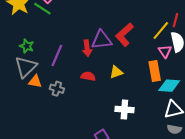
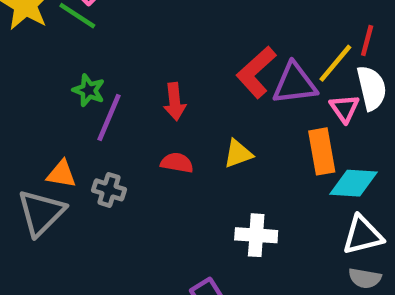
purple triangle: (102, 40) -> (295, 84), moved
green star: (27, 46) -> (89, 90), moved
gray triangle: (26, 67) -> (41, 213), moved

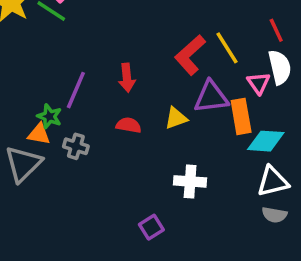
red line: (367, 41) -> (276, 30), turned -40
yellow line: (335, 63) -> (227, 48), moved, turned -72
purple triangle: (295, 84) -> (211, 97), moved
green star: (89, 90) -> (50, 116), moved

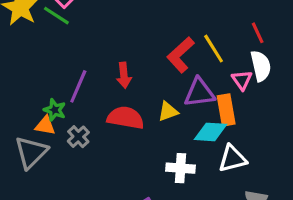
red semicircle: (129, 125) -> (125, 118), size x1.6
cyan diamond: (266, 141) -> (210, 132), moved
gray cross: (76, 146) -> (78, 137), turned 30
white triangle: (273, 181) -> (232, 159), moved

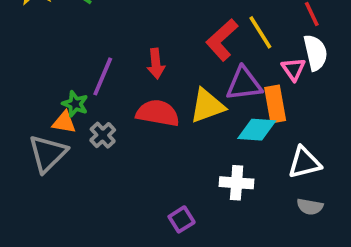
yellow triangle: (168, 111) -> (207, 106), size x1.5
white triangle: (232, 159) -> (304, 163), moved
white cross: (181, 168) -> (237, 183), moved

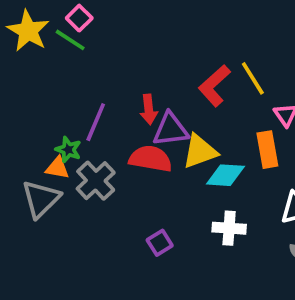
purple triangle: (244, 84) -> (171, 130), moved
cyan diamond: (257, 130) -> (225, 175), moved
gray cross: (103, 135) -> (96, 181), size x1.5
purple square: (182, 219) -> (160, 243), moved

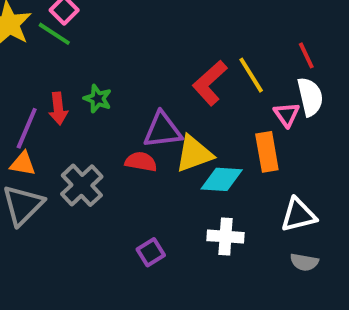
red arrow: (149, 109) -> (58, 109), moved
purple line: (96, 122) -> (27, 128), moved
green star: (68, 150) -> (98, 99), moved
red semicircle: (150, 159) -> (141, 162), size x0.7
orange triangle: (57, 168) -> (23, 164), moved

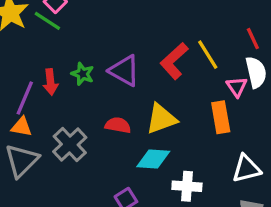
purple triangle: (163, 130) -> (124, 71), moved, turned 36
cyan diamond: (222, 179) -> (153, 159), moved

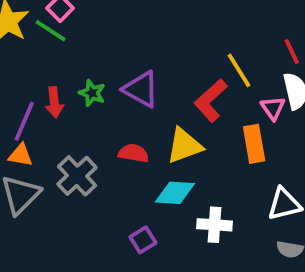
red L-shape: (174, 61) -> (211, 100), moved

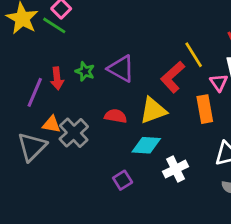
orange triangle: (21, 155) -> (51, 124), moved
white cross: (215, 225) -> (176, 169), turned -30

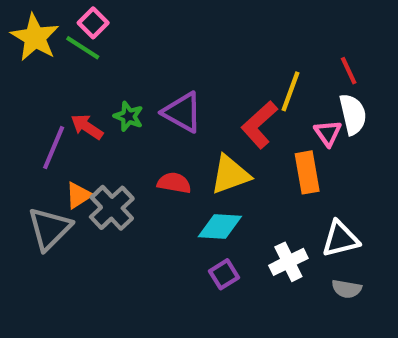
yellow line: (194, 55) -> (291, 91), turned 52
red arrow: (57, 78) -> (87, 127), turned 130
orange triangle: (51, 124) -> (79, 195), turned -42
white cross: (176, 169) -> (288, 262), moved
purple square: (123, 180) -> (224, 274), moved

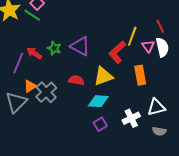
pink triangle: (328, 133) -> (148, 46), moved

